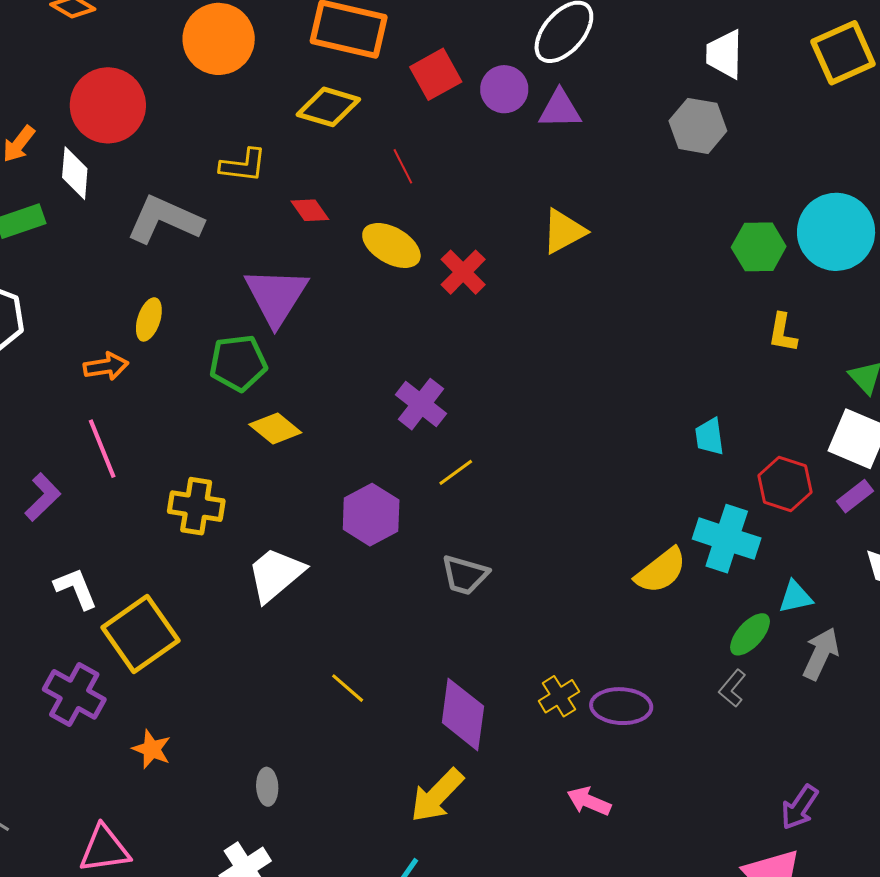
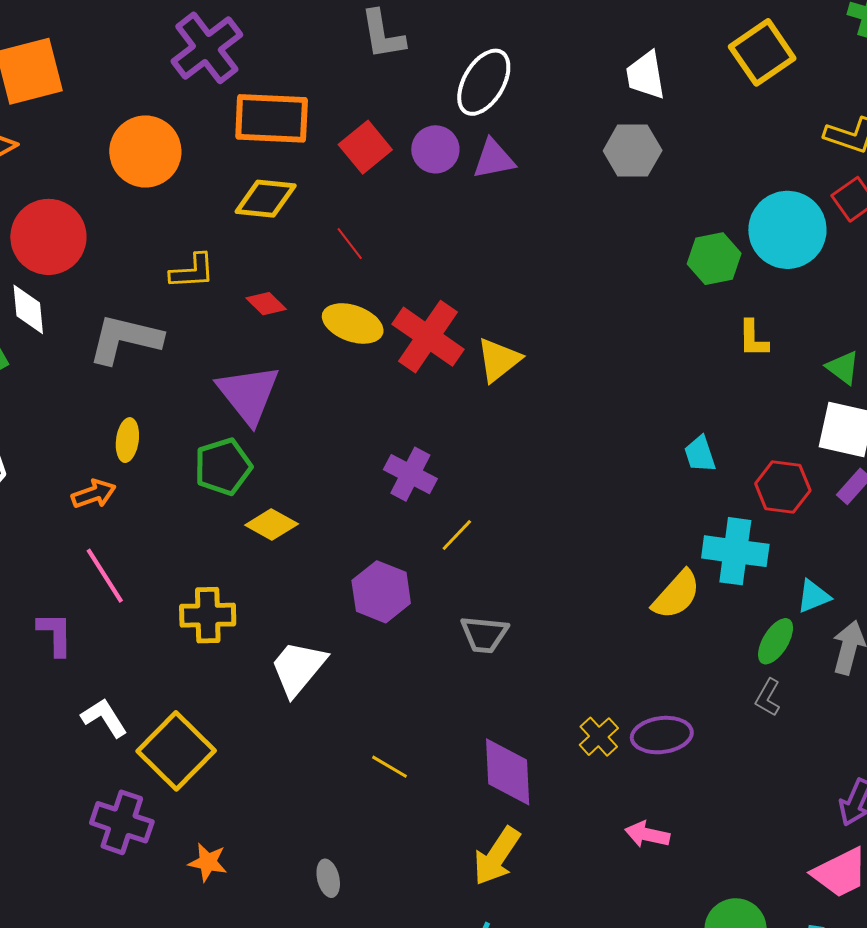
yellow triangle: (564, 231) -> (499, 360), moved
red cross: (463, 272) -> (428, 337), size x1.5
purple L-shape: (43, 497) -> (55, 634), turned -36

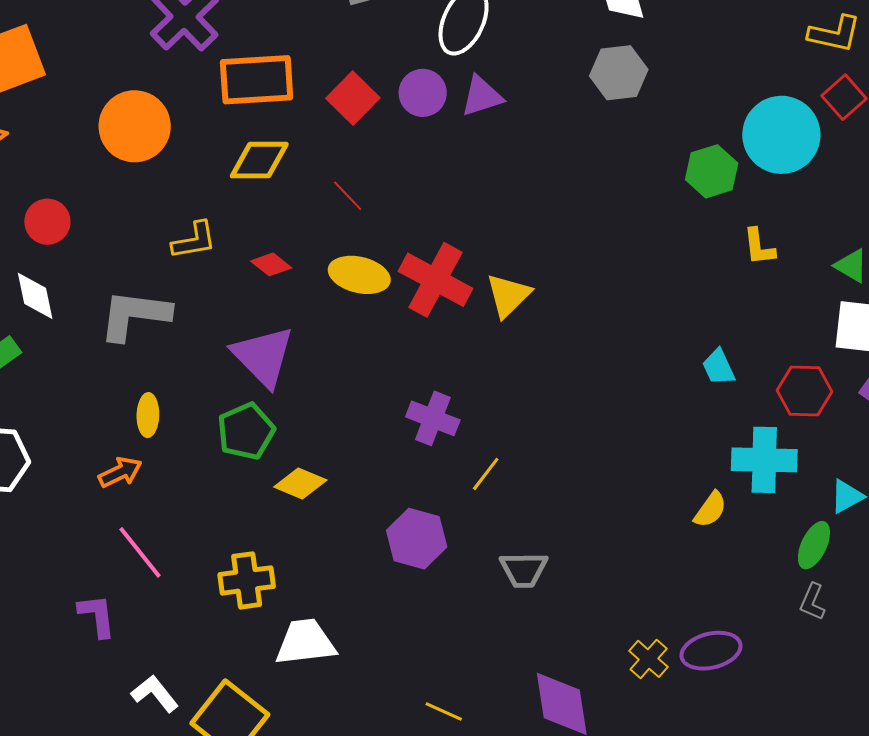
red circle: (48, 237) -> (47, 222), size x0.6
yellow semicircle: (676, 595) -> (710, 510), size x0.7
white trapezoid: (298, 668) -> (305, 642), moved, turned 50

